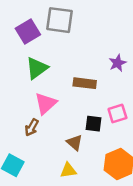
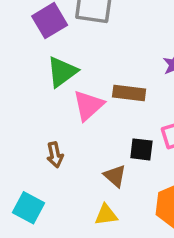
pink triangle: (46, 103) -> (88, 105), moved
brown arrow: (32, 127) -> (55, 155), turned -42

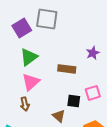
pink triangle: (88, 105) -> (31, 82), moved

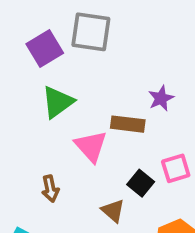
purple star: (93, 53) -> (161, 98), moved
pink triangle: (31, 82) -> (91, 146), moved, turned -30
black square: (74, 101) -> (141, 183), turned 32

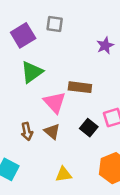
gray square: (91, 32) -> (55, 24), size x0.6
purple star: (161, 98) -> (105, 45), moved
brown triangle: (113, 211) -> (52, 131), moved

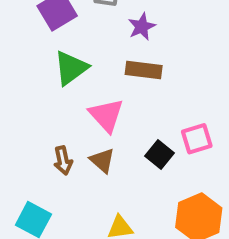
purple star: (105, 45) -> (142, 27), moved
brown rectangle: (80, 87) -> (144, 70), moved

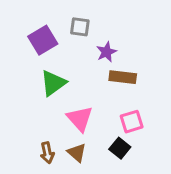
brown rectangle: (144, 70) -> (123, 77), moved
pink square: (197, 139) -> (132, 122), moved

